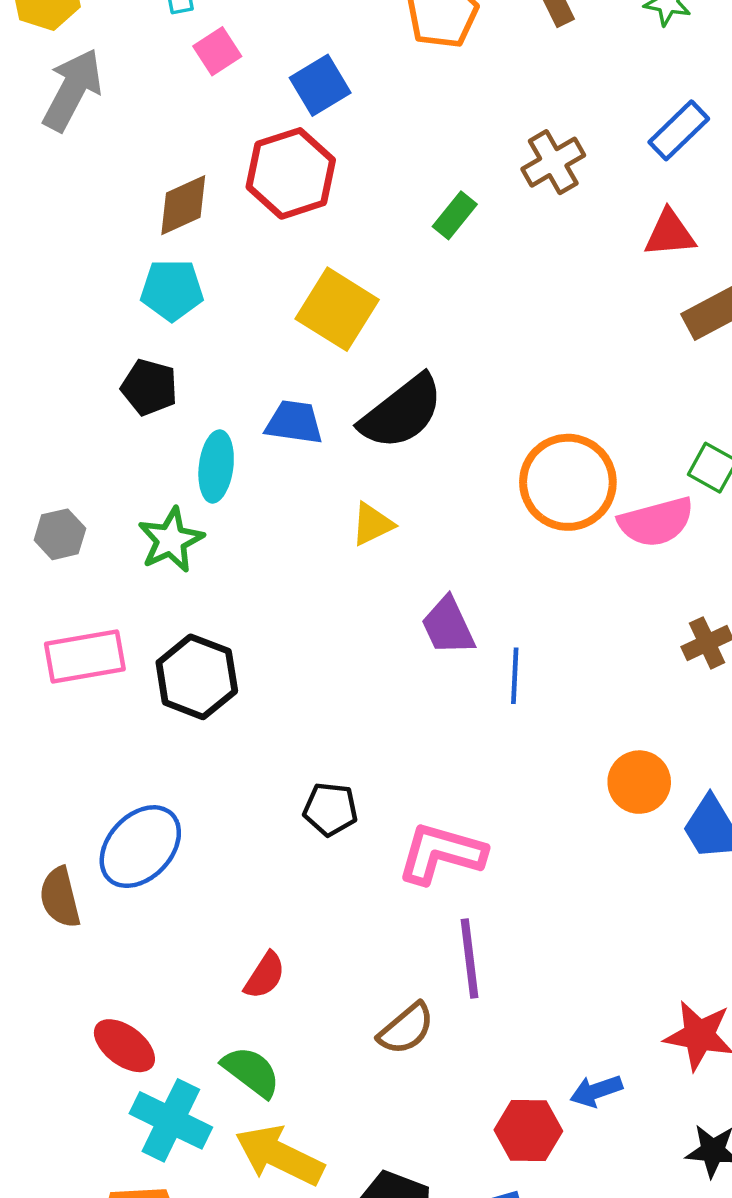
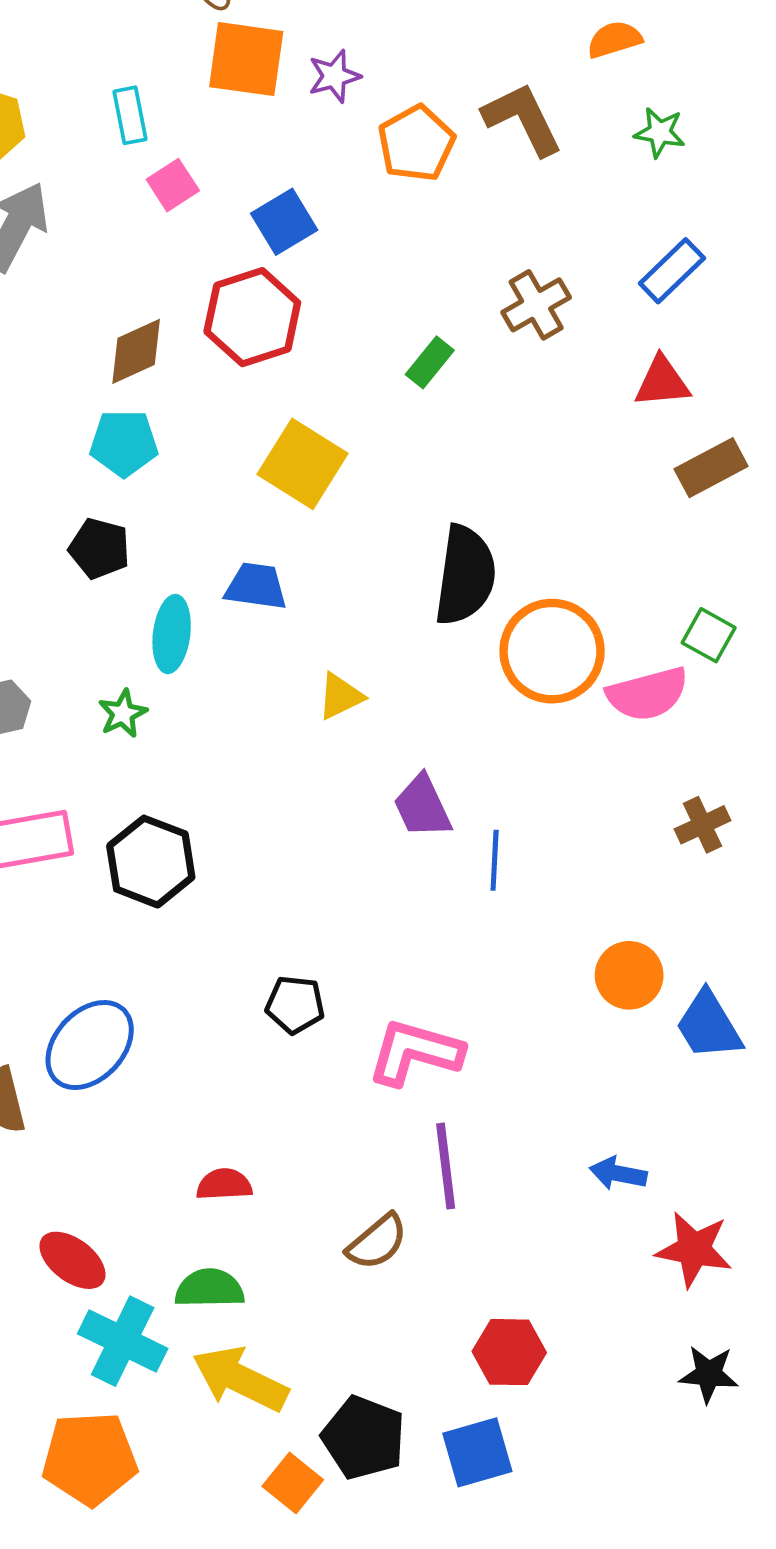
black semicircle: (402, 412) -> (465, 575), moved, turned -44
green star: (171, 540) -> (123, 713), size x0.7
red semicircle: (265, 976) -> (224, 1184), turned -126
green semicircle: (251, 1072) -> (210, 1288), turned -38
blue arrow: (596, 1091) -> (618, 1173), moved, turned 30

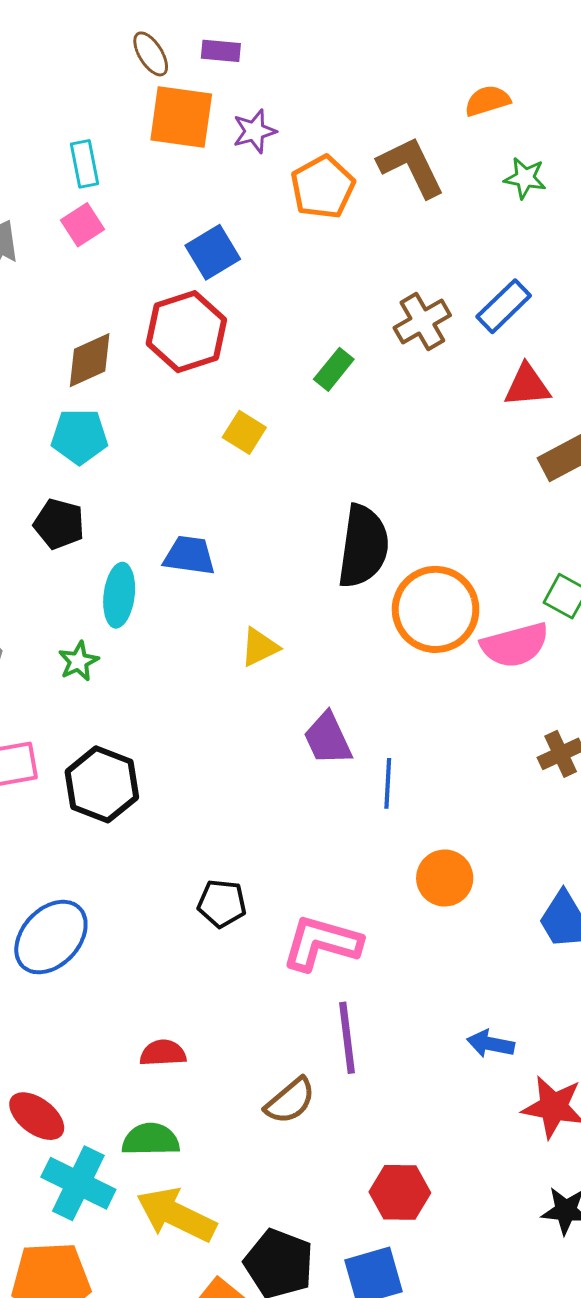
pink square: (173, 185) -> (83, 225), moved
blue rectangle: (672, 271) -> (504, 306), moved
yellow square: (302, 464) -> (244, 432), moved, size x0.6
orange circle: (629, 975) -> (445, 878), moved

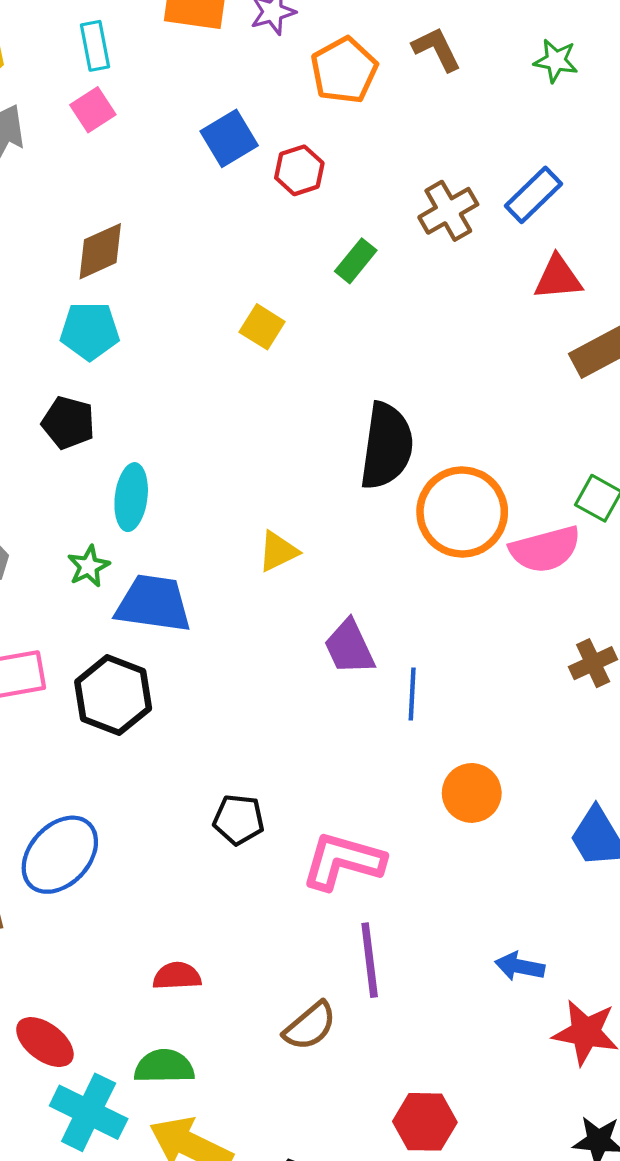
brown L-shape: (411, 167) -> (437, 49), size x0.7
red hexagon: (186, 332) -> (299, 170), moved, size x0.6
blue trapezoid: (189, 556) -> (154, 604), moved, size x1.4

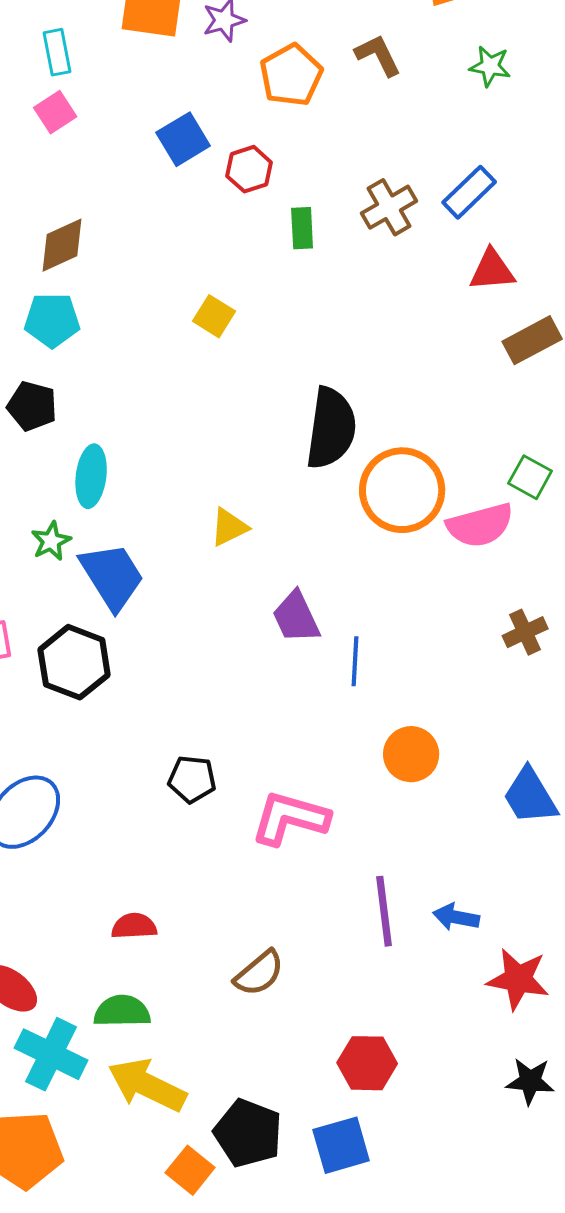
green rectangle: (356, 261) -> (302, 228), moved, turned -42
blue trapezoid: (154, 604) -> (112, 576), turned 50
purple line: (370, 960) -> (384, 911), moved

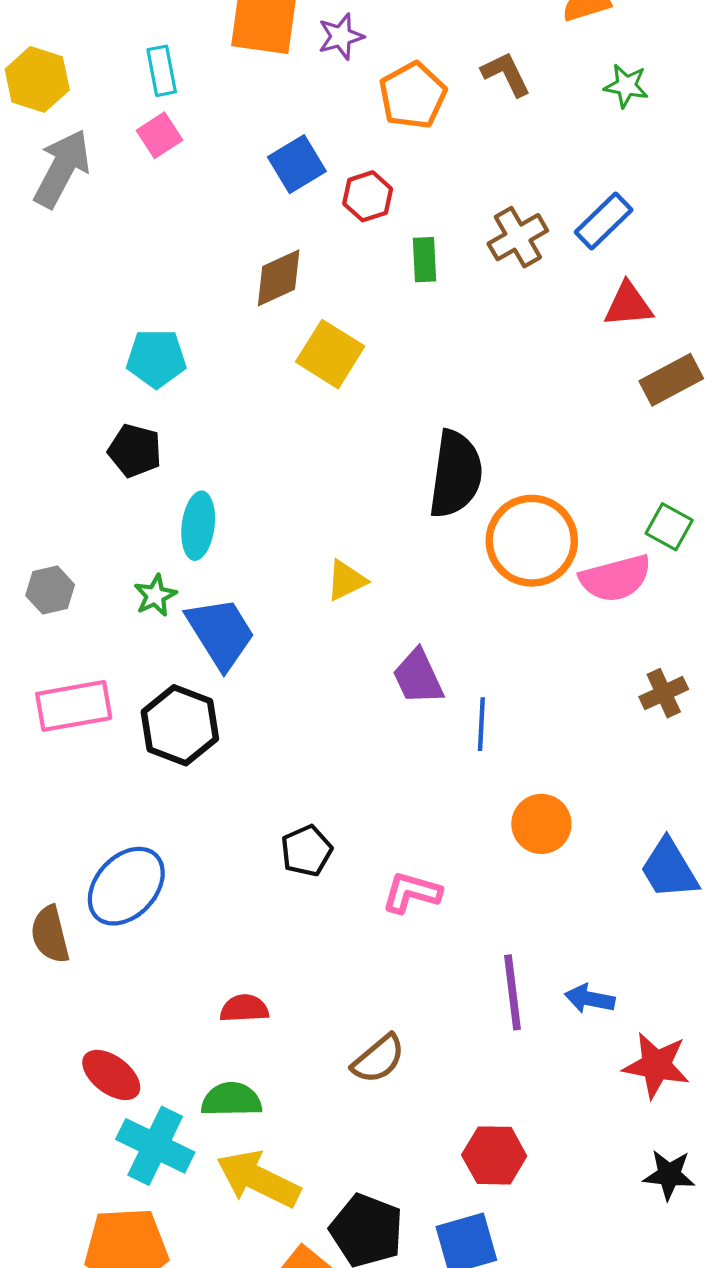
brown diamond: (62, 245) -> (279, 278), moved
yellow square: (214, 316) -> (330, 354), size x1.5
black pentagon: (192, 779) -> (306, 851), turned -30
pink L-shape: (290, 818) -> (412, 893), size x0.7

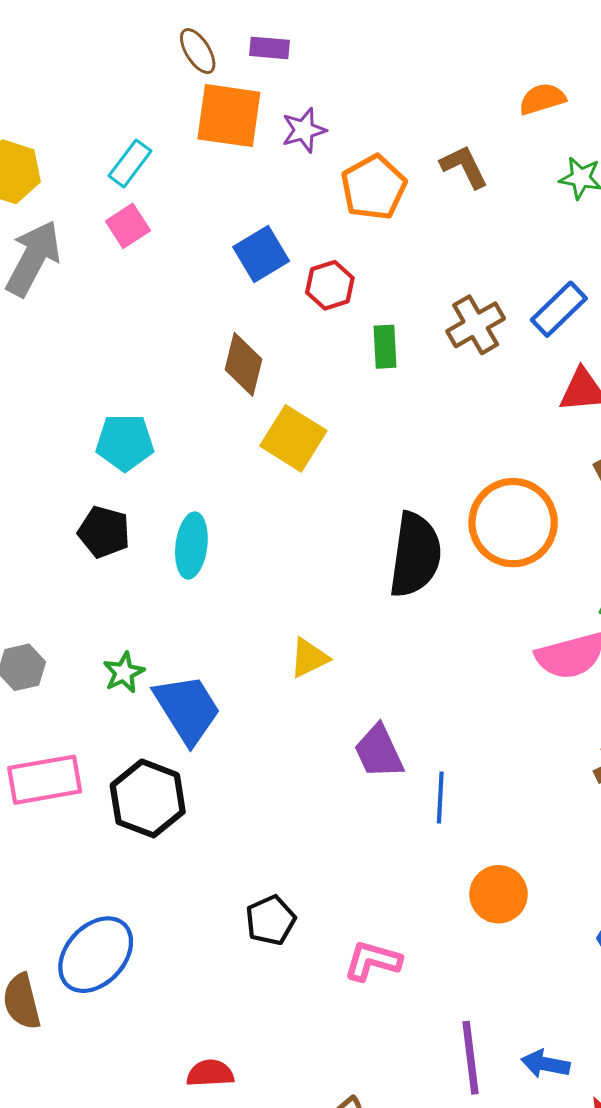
cyan rectangle: (162, 71) -> (130, 163), turned 48
brown diamond: (279, 278) -> (243, 364), turned -52
cyan ellipse: (198, 526) -> (191, 546), moved
orange circle: (532, 541) -> (513, 523), moved

